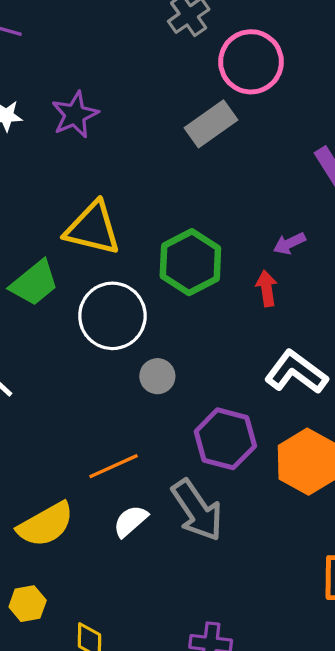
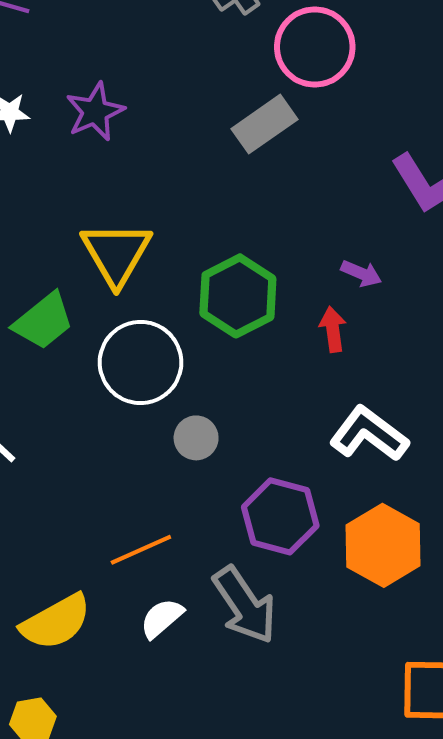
yellow triangle: (93, 228) -> (116, 253), turned 46
purple arrow: (289, 243) -> (361, 273), turned -132

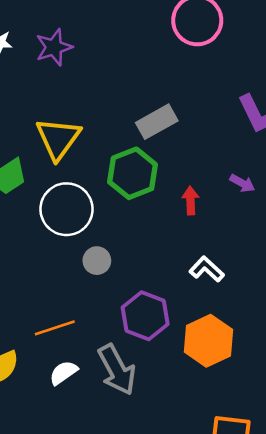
gray rectangle: (264, 124) -> (157, 122), moved
purple arrow: (361, 273) -> (242, 183), moved
white L-shape: (369, 434) -> (207, 269), size x0.7

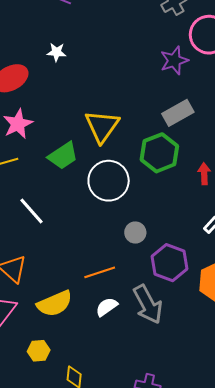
purple star: (54, 47) -> (174, 61), moved
gray circle: (97, 261) -> (135, 232), moved

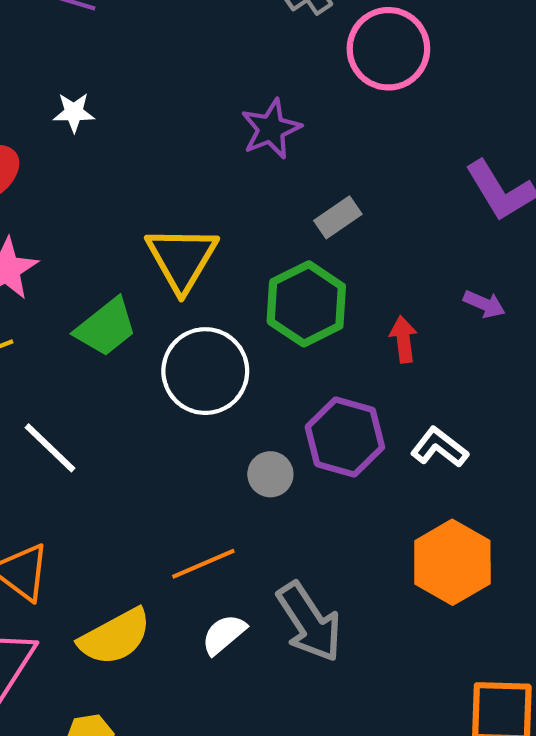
purple star: (174, 61) -> (271, 129), moved
gray rectangle: (178, 113) -> (338, 217), size x0.7
purple hexagon: (170, 263) -> (345, 437), moved

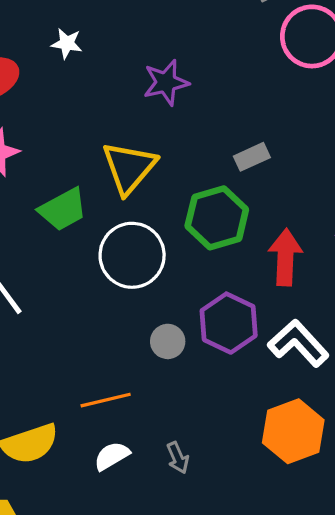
purple star: (271, 129) -> (166, 83), moved
red arrow: (403, 339) -> (285, 257), size x1.6
white L-shape: (439, 447) -> (298, 343), size x1.4
gray arrow: (309, 622) -> (178, 458), size x0.5

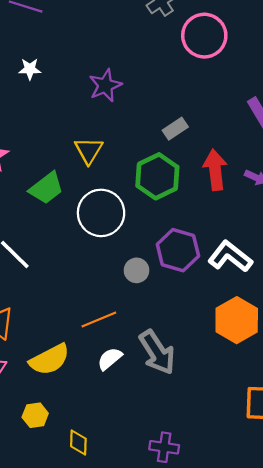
yellow triangle: (129, 168) -> (89, 151), size x0.7
red arrow: (285, 257) -> (215, 170), moved
gray arrow: (178, 458) -> (157, 352), size x2.0

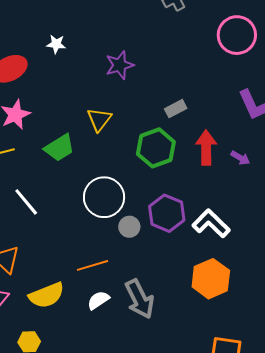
pink circle: (204, 36) -> (237, 35), moved
white circle: (101, 213) -> (104, 197), moved

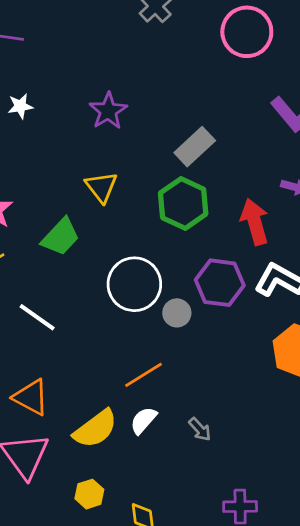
gray rectangle: (176, 109) -> (195, 147), size x1.4
red arrow: (206, 148) -> (255, 222), moved
gray arrow: (140, 299) -> (200, 429), moved, size x0.5
white semicircle: (98, 300) -> (143, 420), moved

